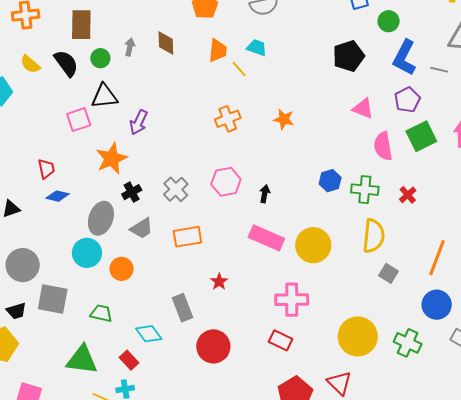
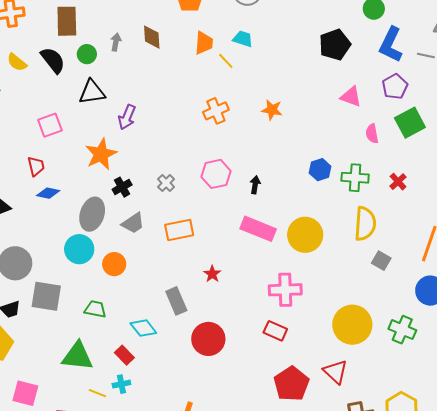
pink square: (79, 120) -> (50, 125), moved
pink semicircle: (383, 146) -> (372, 134), size x0.7
gray cross: (176, 189) -> (166, 183), size x0.7

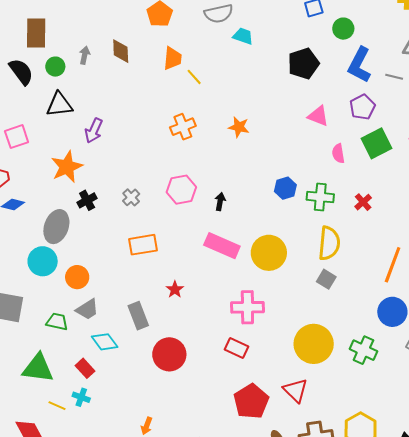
cyan trapezoid: (243, 39) -> (243, 36), moved
gray trapezoid: (133, 223) -> (87, 309), moved
gray square: (381, 261) -> (326, 279), moved
cyan cross: (121, 384) -> (81, 397), turned 30

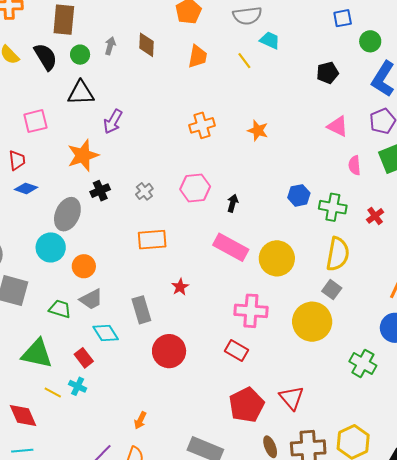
black pentagon: (303, 64) -> (328, 73), size x0.7
yellow line: (194, 77) -> (244, 61), moved
yellow circle: (314, 344) -> (312, 322), moved

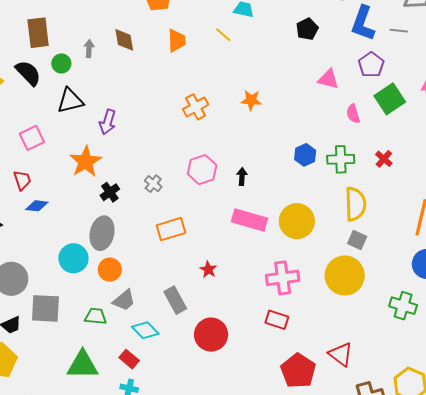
gray ellipse: (67, 214) -> (102, 233), moved

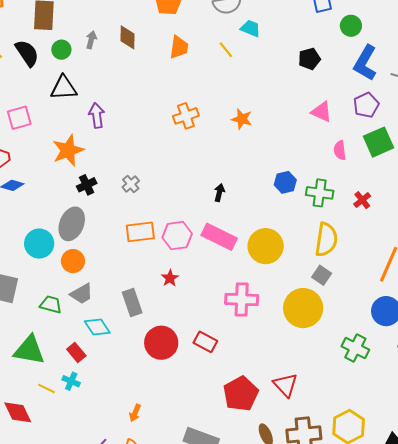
purple arrow: (108, 122) -> (97, 115), turned 145
pink hexagon: (202, 170) -> (177, 236), moved
red rectangle: (277, 320) -> (205, 342), moved

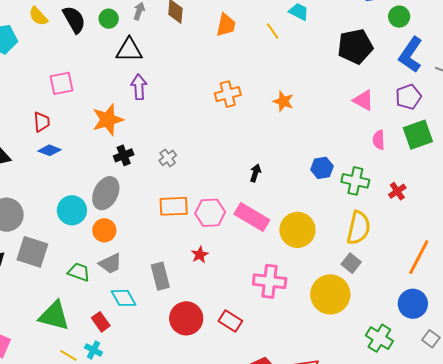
black pentagon: (309, 59) -> (355, 46), size x1.6
black triangle: (64, 88) -> (129, 50), moved

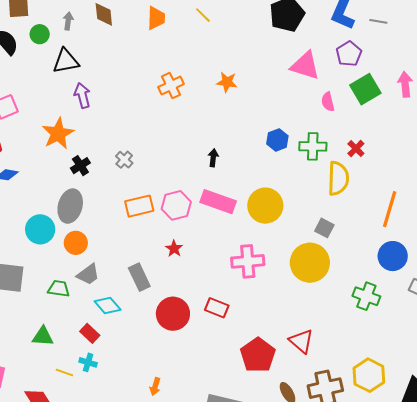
pink triangle: (363, 100) -> (305, 66), size x1.4
yellow semicircle: (358, 228) -> (338, 178), moved
green triangle: (54, 316) -> (43, 336), size x0.7

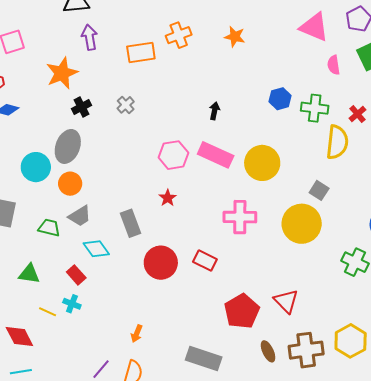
orange rectangle: (139, 206) -> (141, 53), moved

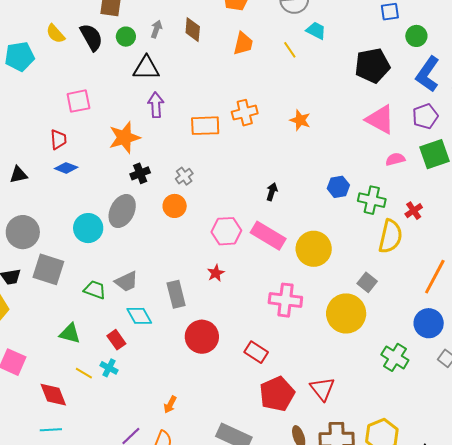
pink semicircle: (334, 65) -> (395, 159), turned 78
orange circle: (70, 184) -> (175, 206), moved
red rectangle: (205, 261) -> (256, 352), moved

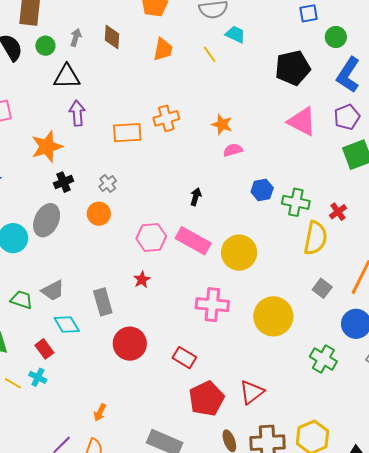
pink semicircle: (395, 159) -> (233, 150), moved
gray square: (367, 282) -> (322, 288), moved
red triangle: (322, 389) -> (252, 392), turned 32

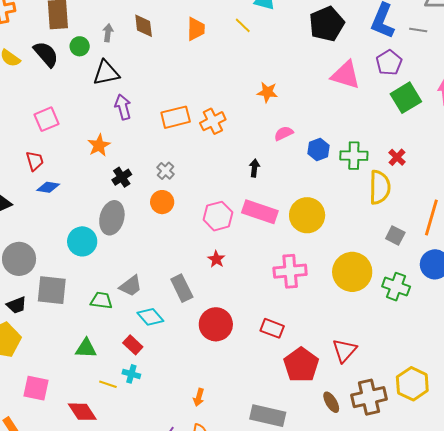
orange cross: (166, 118) -> (213, 121), moved
orange star: (47, 147) -> (99, 145), size x0.7
pink semicircle: (233, 150) -> (284, 133), moved
green cross: (323, 359) -> (396, 287), moved

